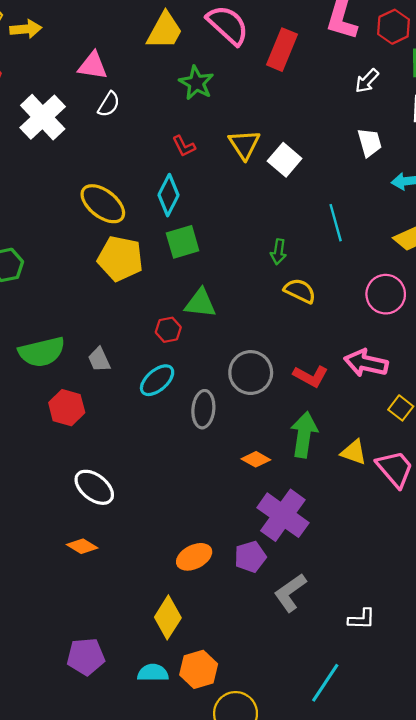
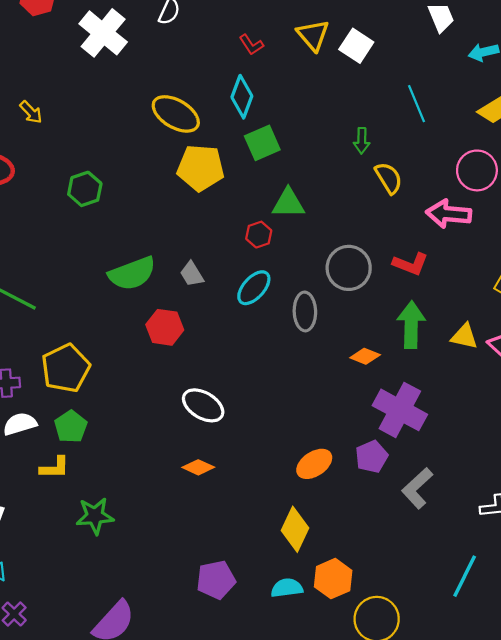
yellow semicircle: (300, 291) -> (389, 178), turned 40
pink arrow: (366, 363) -> (449, 214), moved

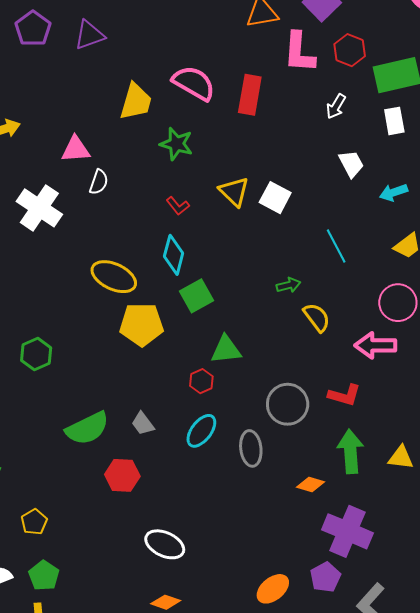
green arrow: (362, 141) -> (288, 285), turned -100
yellow pentagon: (66, 368) -> (34, 522), size x0.6

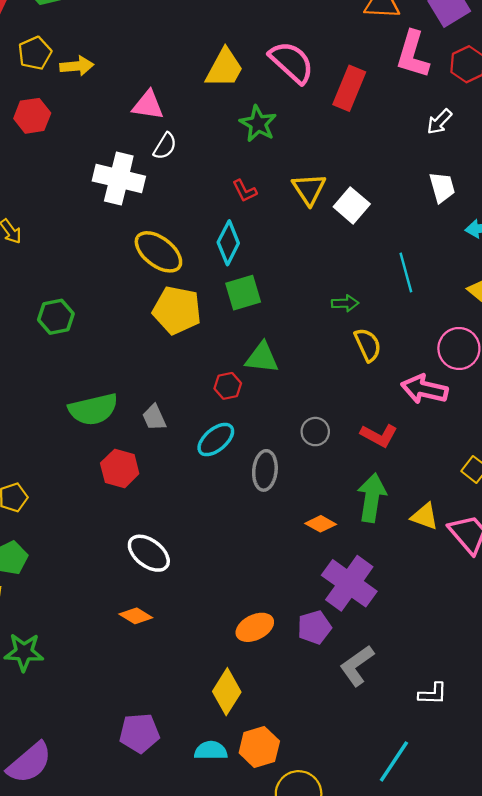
white cross: (39, 208) -> (119, 179), moved, turned -33
gray circle: (288, 404) -> (315, 432), size x0.6

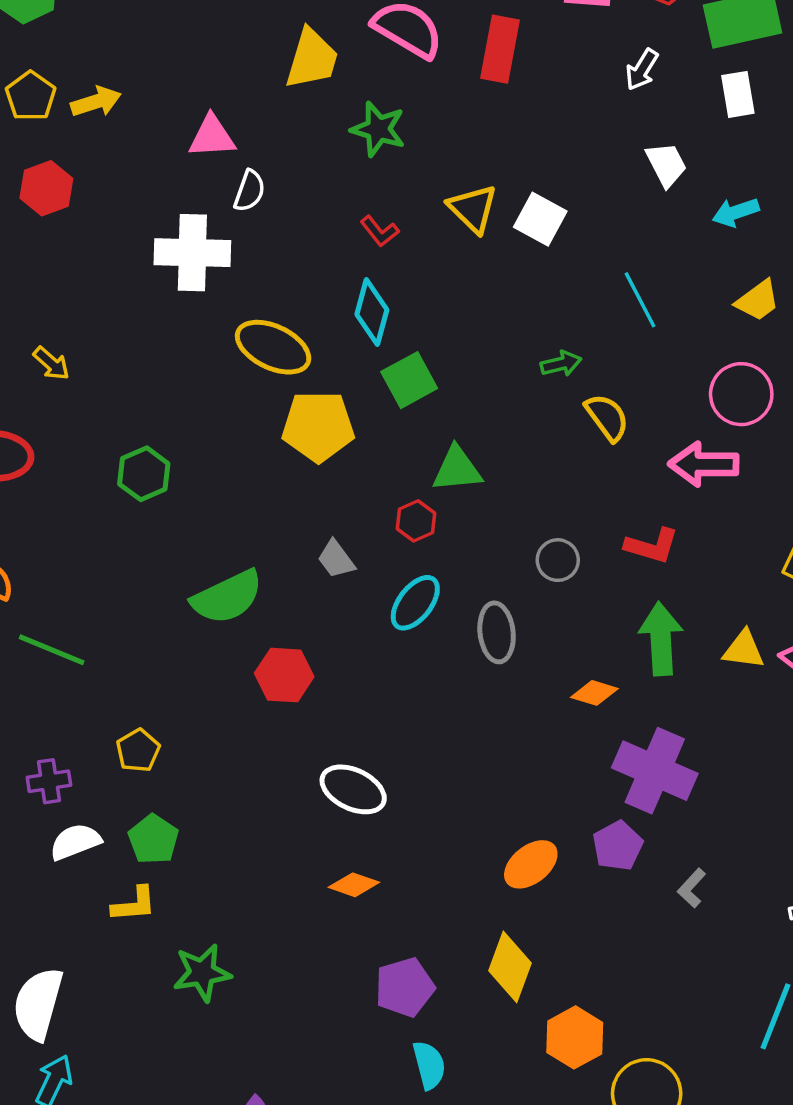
gray trapezoid: (154, 417) -> (336, 559), moved
gray L-shape: (357, 666) -> (692, 888), size x0.6
purple pentagon: (139, 733) -> (405, 987), moved
cyan semicircle: (211, 751) -> (429, 1065), moved, turned 88

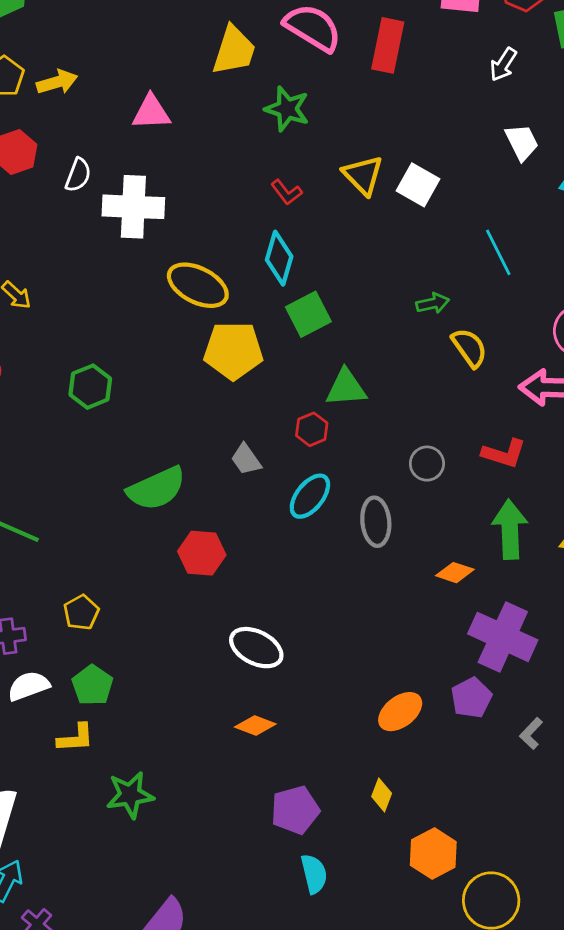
white semicircle: (249, 191) -> (78, 175), moved
yellow diamond: (510, 967) -> (382, 795), size x0.6

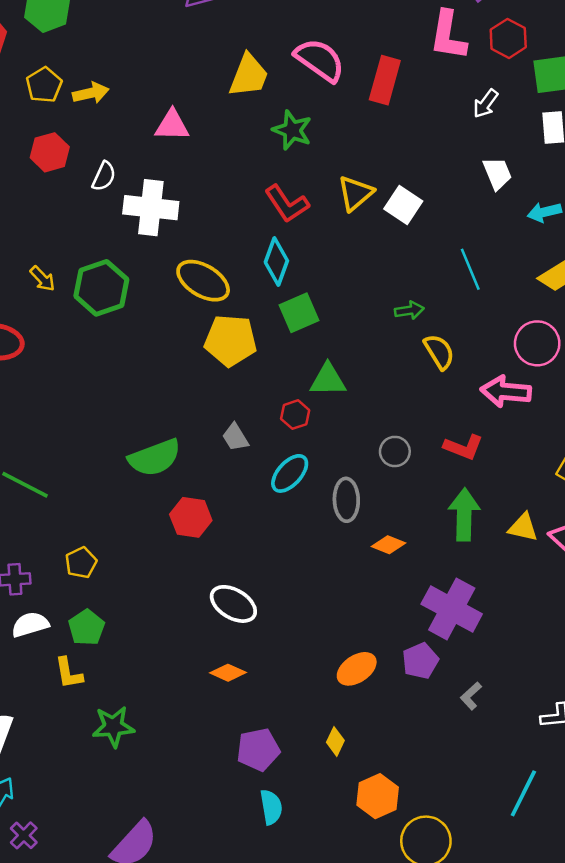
yellow triangle: (363, 175) -> (355, 193), turned 30
red L-shape: (287, 192) -> (287, 204), size x1.6
green hexagon: (90, 387) -> (101, 288), moved, size x1.4
orange diamond: (455, 573) -> (388, 545), moved
yellow L-shape: (76, 738) -> (69, 673), turned 80

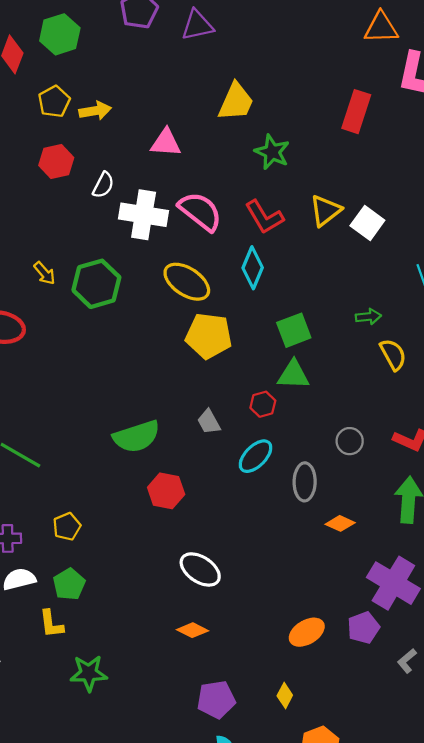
pink semicircle: (320, 60) -> (200, 211), moved
green square: (299, 313) -> (294, 330), moved

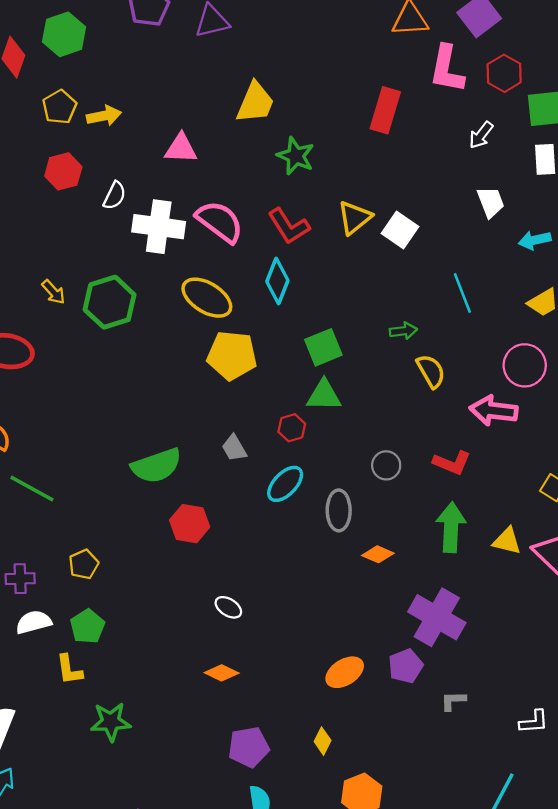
white ellipse: (200, 569) -> (228, 607), size x0.6
gray L-shape: (407, 661) -> (453, 701), turned 40

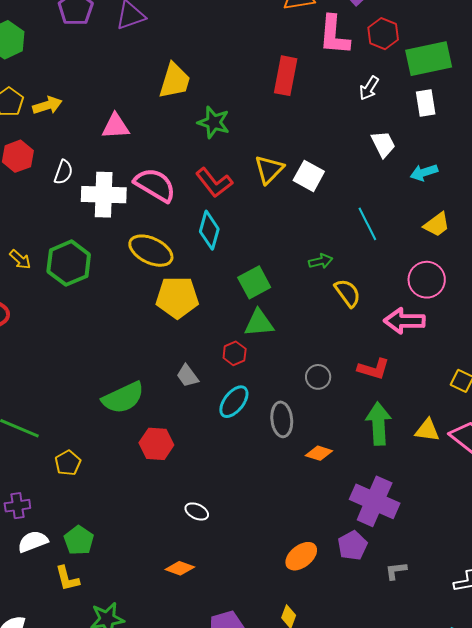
yellow pentagon: (84, 564) -> (68, 463), moved
orange diamond: (222, 673) -> (180, 568), moved

